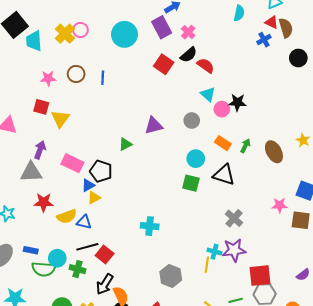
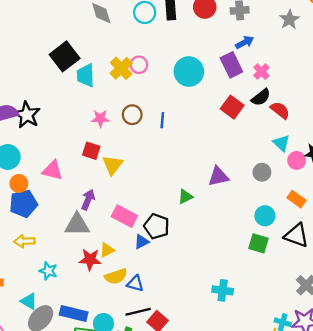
yellow triangle: (94, 198) -> (107, 250), moved
cyan cross: (150, 226) -> (223, 290), moved
blue rectangle: (31, 250) -> (74, 313), size x1.6

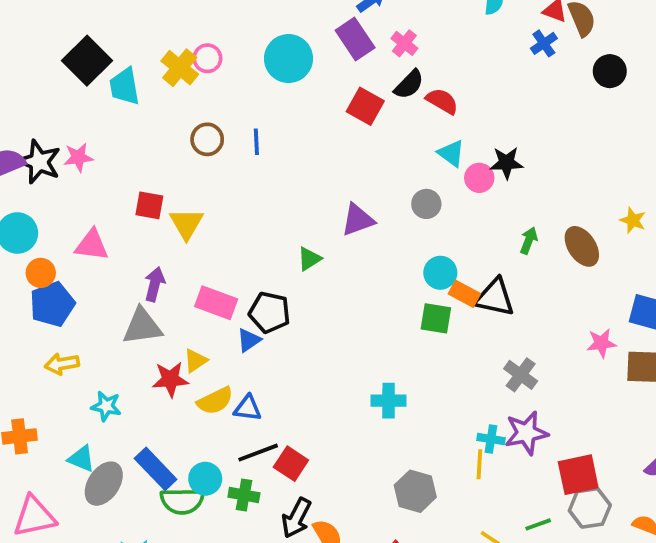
pink star: (100, 118) -> (78, 157), moved
orange rectangle: (296, 199) -> (464, 294), moved
blue rectangle: (74, 313) -> (156, 469), turned 40

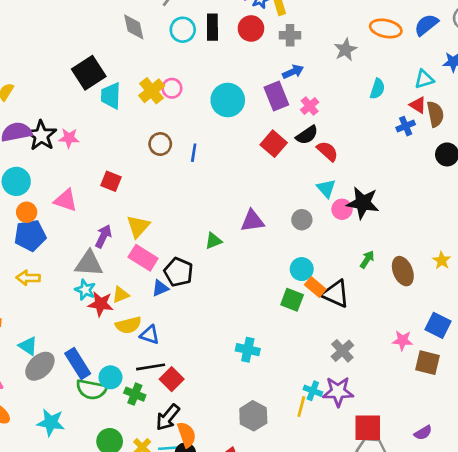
black star: (507, 163) -> (363, 203), size x1.4
yellow triangle: (186, 224) -> (138, 226), moved
cyan star: (106, 406) -> (85, 290), moved

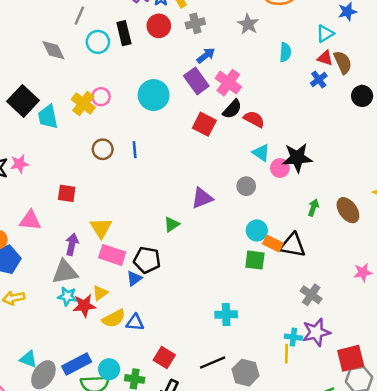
pink cross: (310, 106) -> (228, 83), size x1.5
blue rectangle: (78, 363) -> (77, 364), turned -72
black line: (151, 367) -> (213, 362), moved

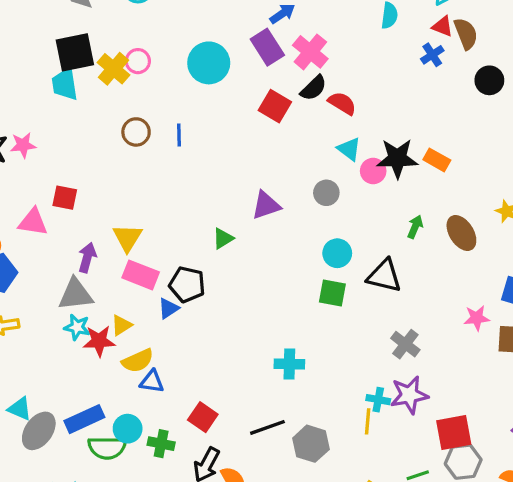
black square: (23, 101) -> (75, 52), moved, turned 32
red square: (67, 193) -> (65, 198), moved
orange rectangle: (273, 244) -> (437, 160), moved
blue triangle: (135, 323) -> (152, 382), moved

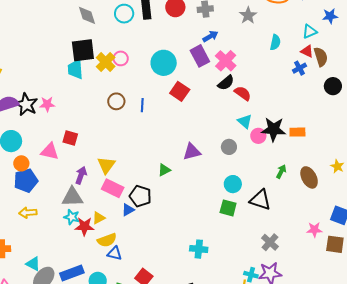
red square: (275, 106) -> (180, 91), moved
orange rectangle: (437, 160) -> (297, 132), turned -35

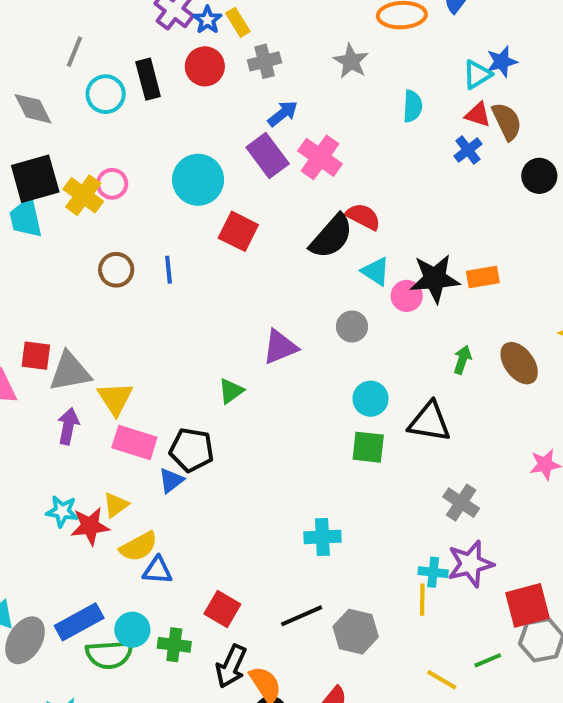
blue star: (330, 16) -> (502, 62), moved
black semicircle: (226, 83) -> (331, 236), moved, size x1.4
gray triangle: (72, 197) -> (70, 372), moved

